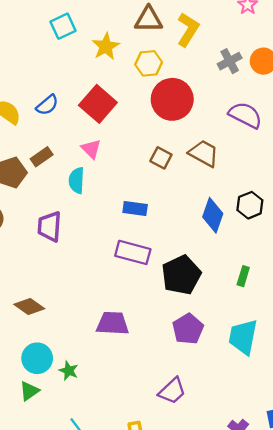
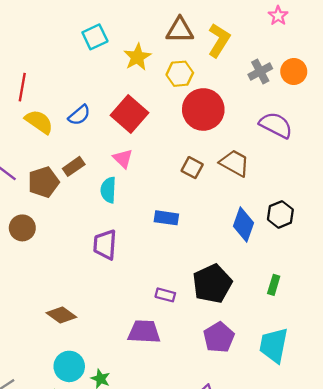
purple trapezoid: (50, 227) -> (105, 245), moved
purple rectangle: (133, 252) -> (165, 295), moved, size x0.6

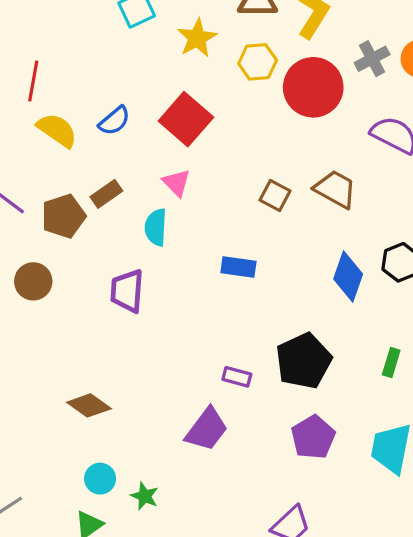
red circle: (203, 109) -> (313, 87), moved
purple trapezoid: (105, 245) -> (127, 291), moved
purple trapezoid: (144, 332) -> (207, 429), turned 124
cyan circle: (69, 366) -> (100, 479), size x0.7

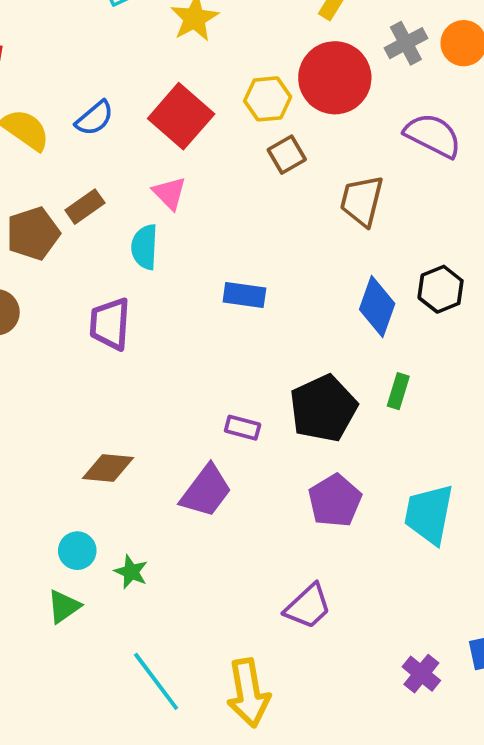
yellow hexagon: (258, 62) -> (268, 99), moved
brown trapezoid: (335, 189) -> (362, 201), turned -105
brown square: (275, 195) -> (287, 155), moved, turned 32
green rectangle: (391, 362) -> (398, 391), moved
brown diamond: (89, 405) -> (108, 468), moved, turned -30

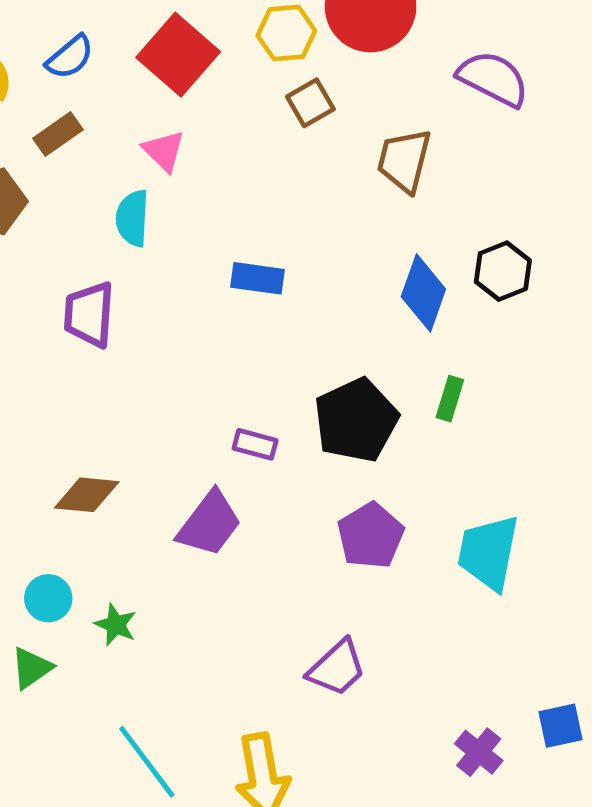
brown rectangle: (85, 207) -> (58, 134), moved

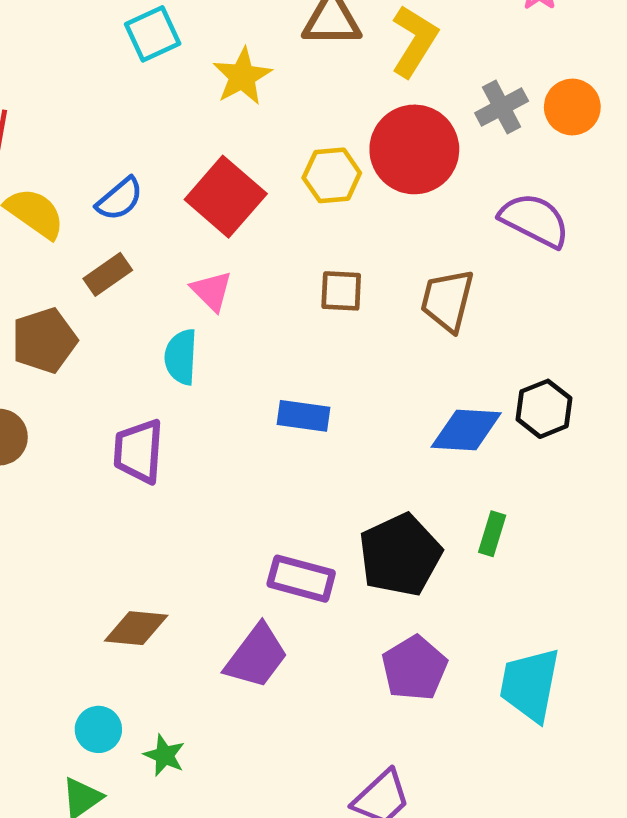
brown square: (310, 103) -> (341, 291), moved, turned 33
blue diamond: (423, 293) -> (466, 430), turned 74
purple rectangle: (255, 444) -> (301, 579), size x1.5

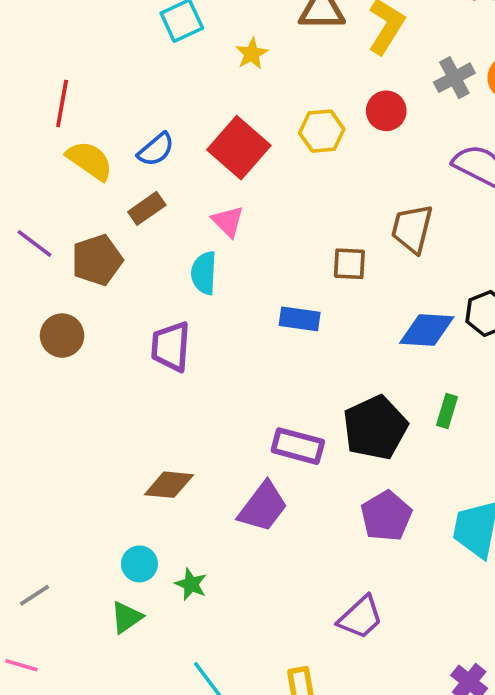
yellow star: (242, 76) -> (252, 54), size x0.7
red circle: (414, 149) -> (386, 111), size x0.6
brown square: (341, 291) -> (349, 264), moved

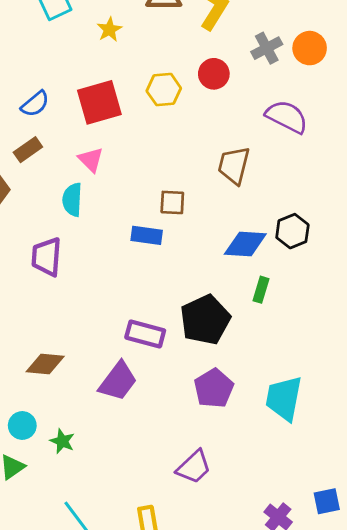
red square: (239, 148) -> (99, 102), turned 33
brown square: (349, 264) -> (172, 202), moved
green rectangle: (447, 411) -> (261, 290), moved

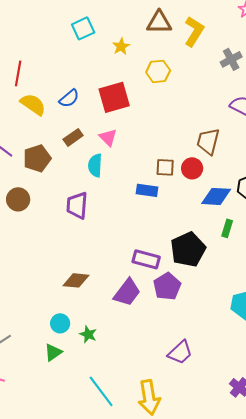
red circle: (214, 74) -> (192, 168), moved
yellow hexagon: (164, 90) -> (158, 71), moved
brown rectangle: (28, 150) -> (73, 137), moved
purple pentagon: (214, 388) -> (167, 286), moved

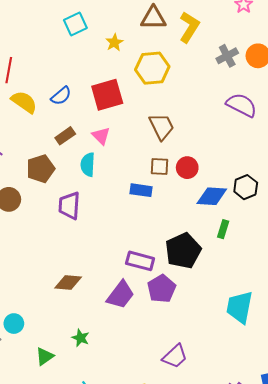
yellow hexagon: (158, 71) -> (152, 68), size x1.4
brown trapezoid: (208, 141) -> (162, 127), moved, turned 140
brown pentagon: (37, 158) -> (41, 169), moved
cyan circle: (60, 323) -> (14, 324), moved

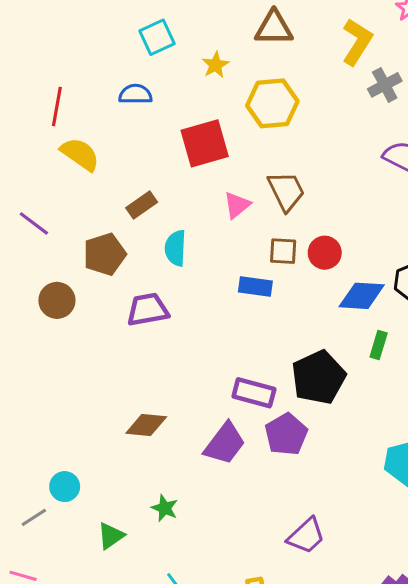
yellow L-shape: (189, 27) -> (357, 42), moved
blue semicircle: (61, 96) -> (135, 94), moved, turned -140
pink triangle: (101, 136) -> (237, 205), moved, turned 36
purple trapezoid: (69, 206) -> (148, 310), turned 76

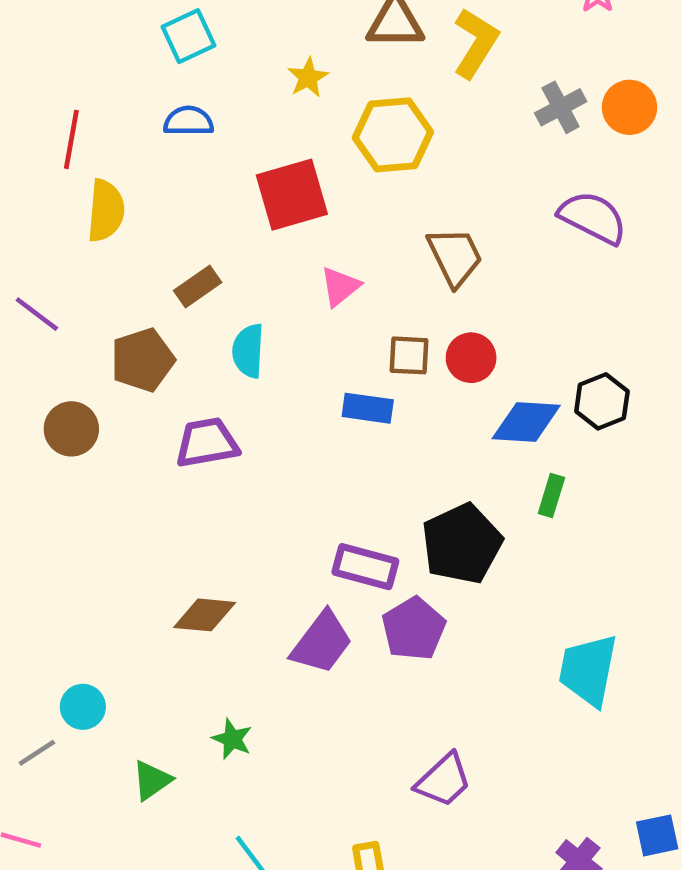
cyan square: (157, 37) -> (189, 36), moved
yellow L-shape: (357, 42) -> (476, 43), moved
yellow semicircle: (80, 154) -> (106, 211), turned 60
brown trapezoid: (286, 191) -> (455, 257), moved

